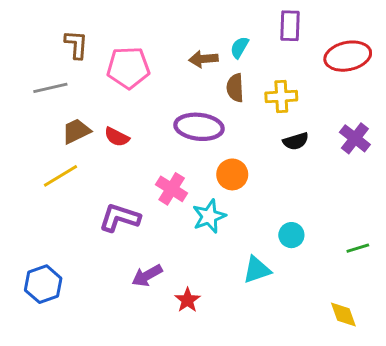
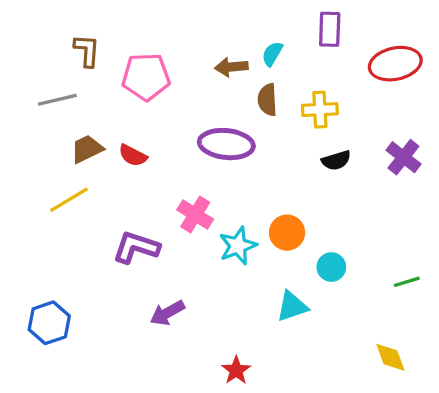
orange circle: (232, 174) -> (287, 233), moved
red star: (187, 300) -> (236, 370), moved

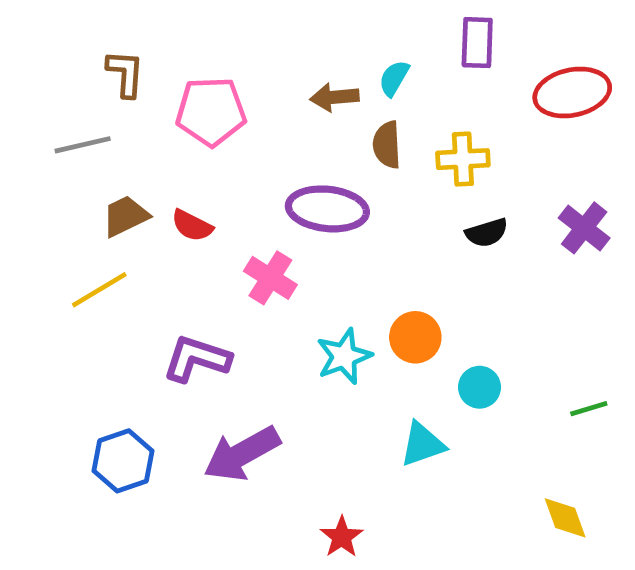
pink cross: (195, 215) -> (270, 278), moved
purple arrow: (167, 313) -> (242, 454), size x1.5
blue hexagon: (49, 323) -> (123, 461), moved

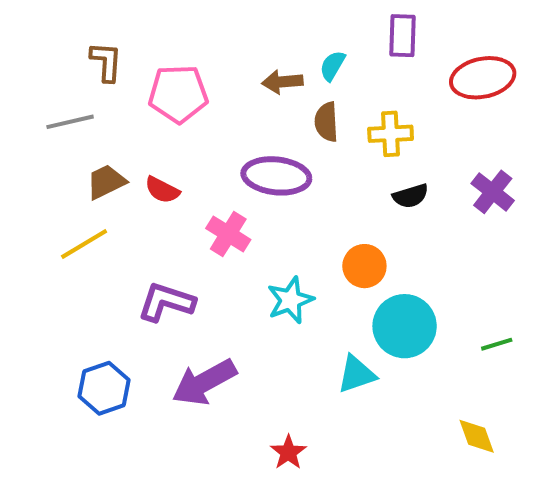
orange circle: (415, 337) -> (364, 266), moved
cyan circle: (480, 387) -> (405, 326), size x1.8

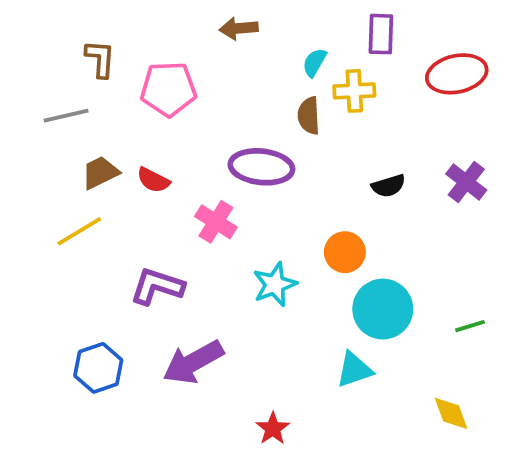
brown arrow: (282, 82) -> (239, 28), moved
yellow cross: (391, 134) -> (354, 91), moved
cyan triangle: (356, 374) -> (354, 370), moved

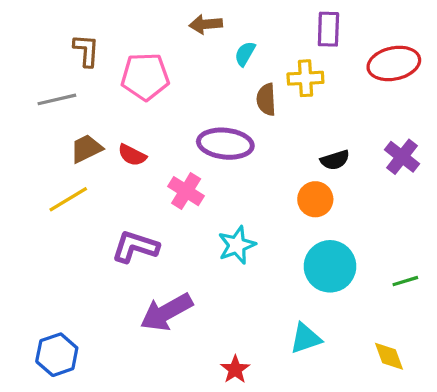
cyan semicircle: (315, 63) -> (245, 54), moved
orange circle: (345, 252) -> (315, 199), moved
blue hexagon: (98, 368) -> (57, 355), moved
cyan triangle: (354, 370) -> (305, 338), moved

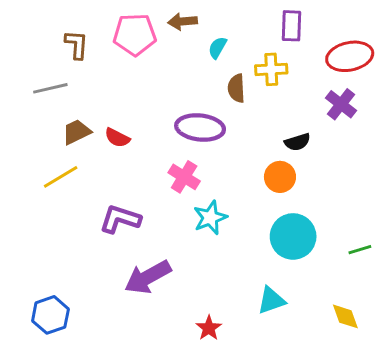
pink pentagon: (145, 77) -> (135, 35), moved
purple cross: (402, 157) -> (341, 104), moved
pink cross: (186, 191) -> (184, 177), moved

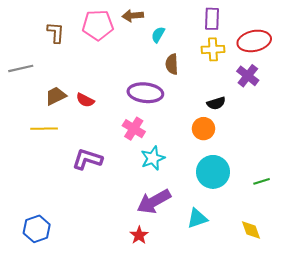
yellow cross: (271, 69) -> (213, 49), moved
gray line: (50, 88) -> (21, 68), moved
yellow line: (61, 177) -> (44, 129), turned 30
purple arrow: (148, 277) -> (154, 201), moved
red star: (209, 328) -> (139, 235), moved

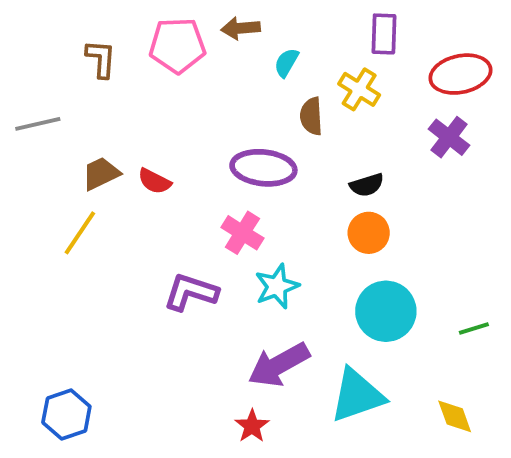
yellow cross: (213, 49) -> (359, 89), moved, turned 35
black semicircle: (216, 103) -> (367, 185), moved
yellow line: (44, 129) -> (80, 233), turned -55
purple L-shape: (87, 159) -> (191, 292), moved
cyan triangle: (197, 218) -> (357, 395), size x1.5

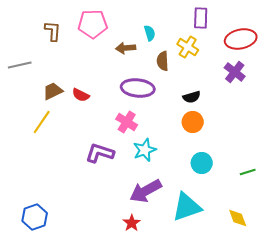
brown arrow: (241, 28) -> (126, 48), moved
cyan semicircle: (286, 63) -> (150, 33), turned 133
cyan circle: (386, 311) -> (202, 163), size x0.7

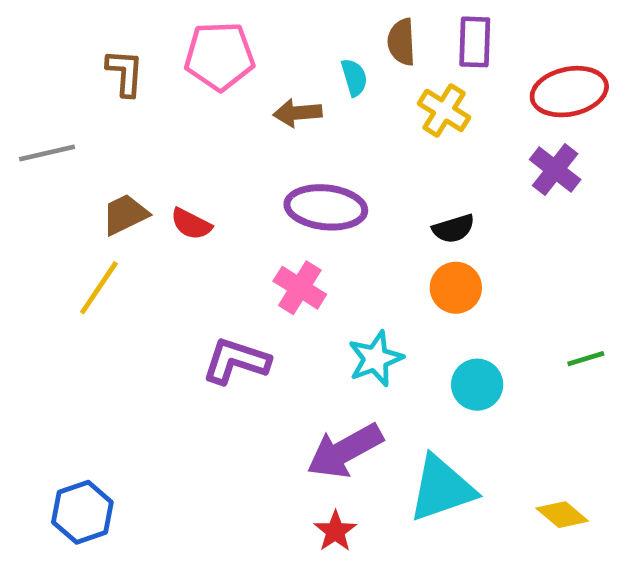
brown semicircle: (163, 61) -> (401, 42), moved
cyan star: (145, 150) -> (375, 359), moved
green line: (248, 172) -> (586, 359), moved
yellow diamond: (238, 218) -> (562, 515), turned -30
red star: (132, 223) -> (335, 531), moved

